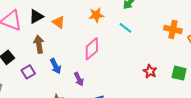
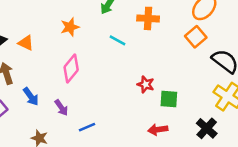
cyan line: (126, 28) -> (118, 40), moved
orange cross: (173, 29) -> (148, 18), moved
green square: (179, 73) -> (169, 99), moved

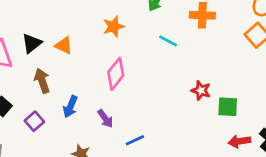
blue arrow: (31, 97) -> (70, 107), turned 60
red arrow: (158, 130) -> (239, 141), moved

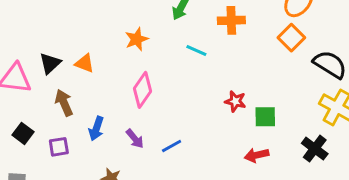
purple square: (34, 121) -> (59, 147), turned 36
blue line: (135, 140) -> (172, 146), moved
red arrow: (239, 141) -> (257, 155), moved

